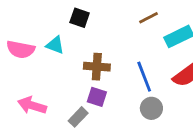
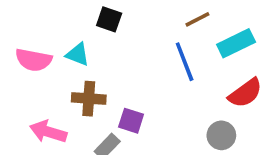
brown cross: (97, 67) -> (89, 99), moved
blue line: (144, 77) -> (185, 62), moved
gray circle: (151, 108) -> (221, 135), moved

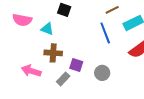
pink semicircle: (33, 60) -> (22, 20), moved
gray circle: (221, 135) -> (102, 73), moved

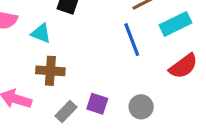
purple square: (76, 65) -> (97, 104), moved
gray circle: (102, 73) -> (141, 107), moved

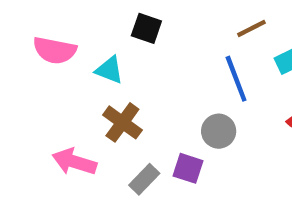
brown cross: (50, 71) -> (122, 122), turned 32
gray circle: (141, 107) -> (219, 131), moved

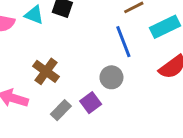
cyan triangle: (109, 70) -> (34, 15), moved
purple square: (188, 168) -> (91, 103), turned 36

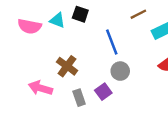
blue line: (123, 42) -> (112, 42), moved
gray rectangle: (61, 110) -> (79, 98), turned -63

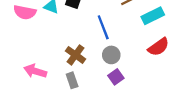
brown cross: (67, 66) -> (76, 55), moved
purple square: (103, 92) -> (116, 77), moved

